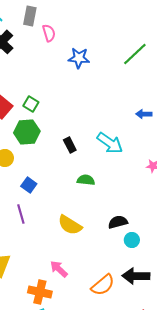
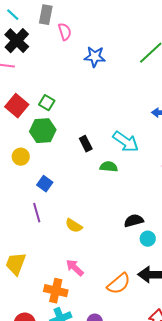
green semicircle: (86, 180) -> (109, 167), moved
yellow semicircle: (70, 225) -> (74, 226), moved, size x0.7

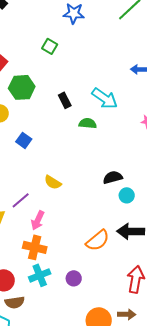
green square: (47, 103) -> (50, 46), moved
purple line: (37, 213) -> (21, 200), moved, turned 66
pink arrow: (75, 268) -> (38, 220), moved, turned -108

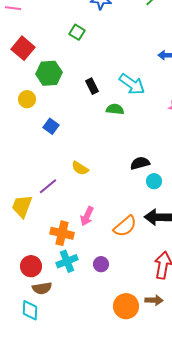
pink arrow: (38, 220) -> (87, 216), moved

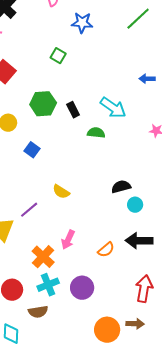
green hexagon: (49, 73) -> (43, 104), moved
orange semicircle: (125, 226) -> (106, 250), size x0.7
orange cross: (62, 233) -> (43, 257), turned 30
purple circle: (101, 264) -> (82, 288), size x1.5
brown semicircle: (42, 288) -> (38, 312), moved

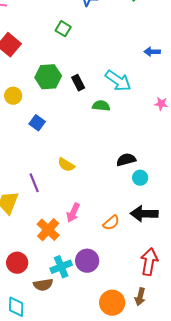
purple line: (29, 210) -> (34, 183), turned -72
cyan cross: (48, 285) -> (61, 267), moved
brown arrow: (135, 324) -> (140, 297), turned 102

